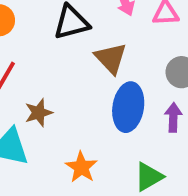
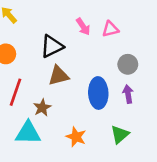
brown triangle: (111, 58) -> (59, 76), moved, turned -50

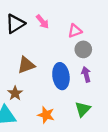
pink triangle: (110, 29) -> (75, 31), moved
black triangle: (52, 46) -> (15, 24), moved

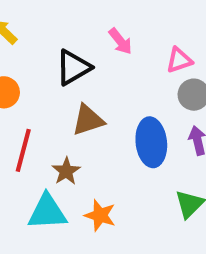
black triangle: (15, 24) -> (73, 67), moved
orange star: (46, 115) -> (100, 215), moved

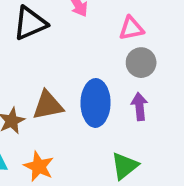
brown triangle: (88, 120) -> (48, 105), moved

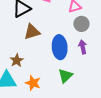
brown triangle: (48, 105) -> (32, 32), moved
green triangle: (125, 166) -> (65, 76), moved

